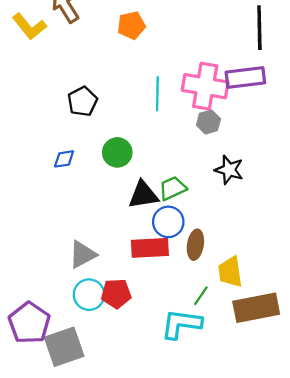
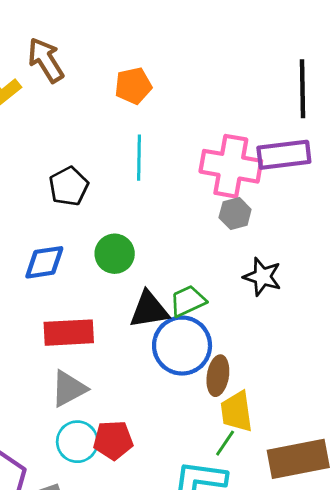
cyan line: (157, 94) -> (139, 158), moved
blue diamond: (64, 159) -> (44, 262), size x1.4
blue circle: (168, 222) -> (182, 346), size x1.4
red rectangle: (150, 248) -> (69, 333), moved
yellow trapezoid: (230, 272) -> (237, 412), moved

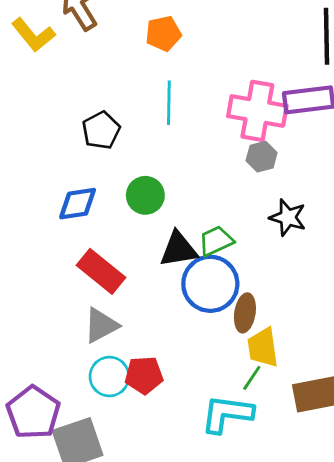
red rectangle: (69, 333) -> (101, 271), turned 42

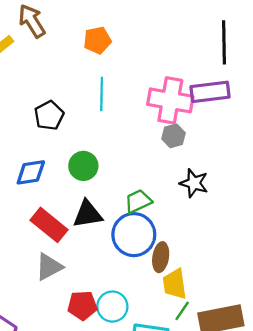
black triangle: (179, 249) -> (88, 214), moved
cyan circle: (109, 377) -> (112, 307), moved
green line: (252, 378) -> (182, 311), moved

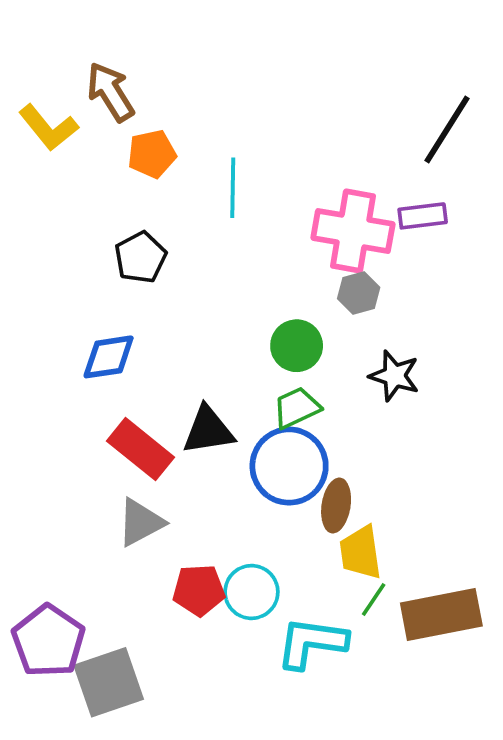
orange pentagon: (97, 40) -> (152, 154), moved
black line: (224, 42) -> (447, 129), turned 33
purple rectangle: (210, 92) -> (423, 216), size x0.7
cyan line: (102, 94) -> (233, 188), moved
green circle: (83, 166) -> (297, 346), moved

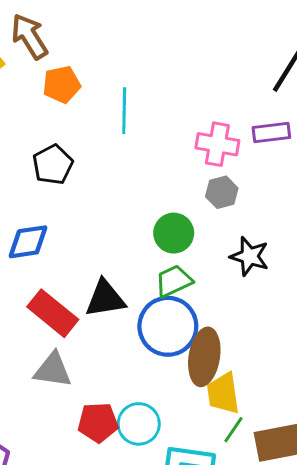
pink cross: (353, 231) -> (217, 144), size x0.7
brown ellipse: (336, 506) -> (204, 357), size x1.4
gray triangle: (141, 522) -> (53, 370), turned 36

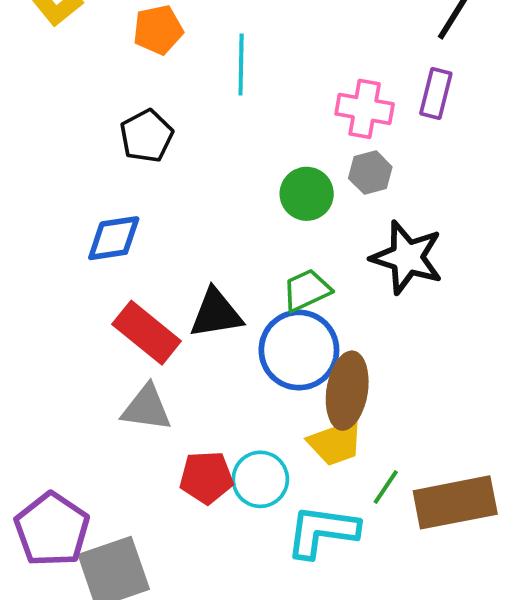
purple rectangle: (271, 133) -> (436, 93), turned -69
green circle: (174, 233) -> (307, 194), moved
black star: (249, 256) -> (407, 257), size x1.4
yellow trapezoid: (223, 393) -> (336, 443), moved, turned -102

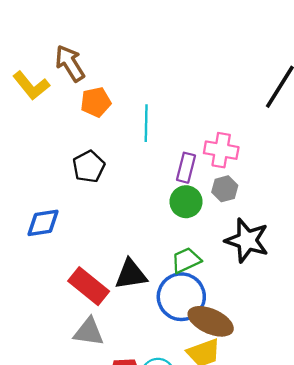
purple rectangle: (436, 93) -> (186, 168), moved
blue diamond: (114, 238) -> (43, 223), moved
brown ellipse: (347, 391) -> (211, 321), turned -75

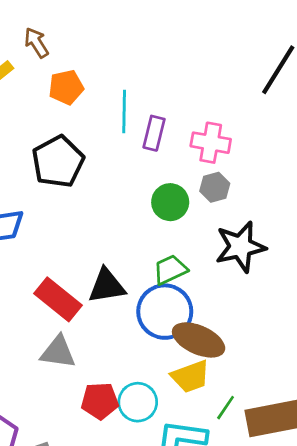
brown arrow: (70, 63) -> (36, 43), size x0.7
black pentagon: (89, 167) -> (58, 162), size x1.4
purple rectangle: (186, 168) -> (154, 133), moved
black star: (247, 240) -> (240, 247), turned -30

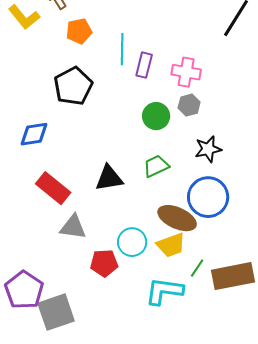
black star: (240, 247) -> (208, 149), size x0.7
red rectangle: (58, 299) -> (53, 188), moved
blue circle: (165, 312) -> (208, 197), moved
cyan circle: (138, 402) -> (132, 242), moved

